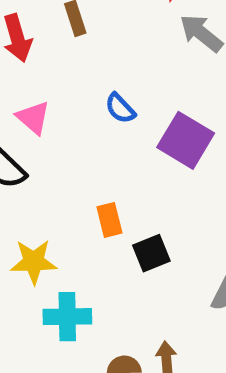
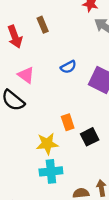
blue semicircle: (120, 108) -> (68, 67), turned -70
yellow star: (34, 262) -> (47, 144), moved

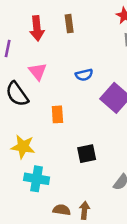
orange rectangle: (68, 122) -> (57, 114), moved
yellow star: (47, 144) -> (23, 147), moved

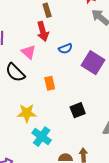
red arrow: (37, 28) -> (43, 31), moved
cyan cross: (37, 179) -> (42, 137), turned 36

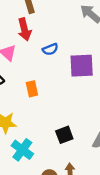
purple square: (93, 63) -> (82, 66), turned -35
black square: (78, 110) -> (64, 135), moved

